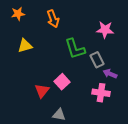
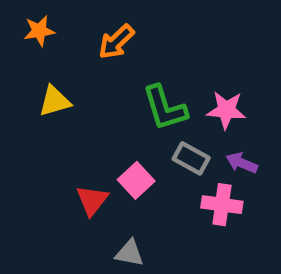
orange arrow: (53, 19) -> (116, 42), turned 66
pink star: (105, 30) -> (226, 110), moved
gray rectangle: (97, 60) -> (191, 158), moved, turned -35

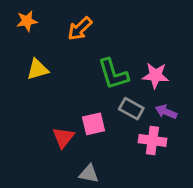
pink square: (136, 180) -> (93, 124), turned 30

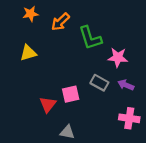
orange star: (27, 21) -> (31, 14), moved
green L-shape: (113, 74) -> (90, 38), moved
pink cross: (152, 140) -> (129, 118), moved

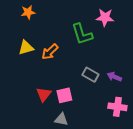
orange arrow: (60, 22) -> (50, 52), moved
pink star: (118, 57) -> (105, 17), moved
pink square: (71, 94) -> (64, 95), moved

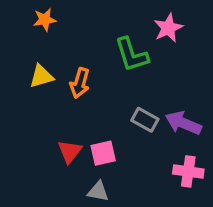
pink star: (105, 17) -> (168, 28), turned -30
orange arrow: (50, 52) -> (80, 83), turned -30
purple arrow: (114, 77) -> (183, 123), size x1.5

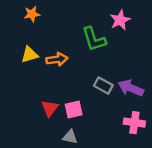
orange arrow: (80, 83) -> (57, 59), turned -114

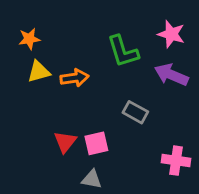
orange star: (32, 14) -> (29, 39), moved
pink star: (120, 20) -> (171, 34), moved, turned -30
purple arrow: (131, 88) -> (171, 75), moved

